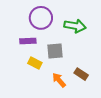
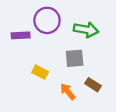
purple rectangle: (28, 41) -> (21, 35), moved
gray square: (55, 51) -> (75, 58), moved

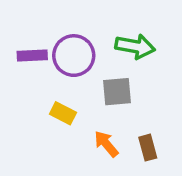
purple circle: (47, 20) -> (74, 56), moved
brown rectangle: (93, 85) -> (148, 148), moved, turned 42

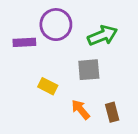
green arrow: (135, 46) -> (102, 35), turned -32
purple circle: (74, 56) -> (56, 25), moved

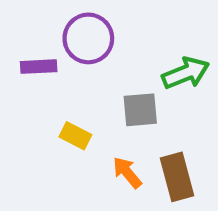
green arrow: (102, 35) -> (186, 73), moved
brown rectangle: (112, 112) -> (177, 177), size x1.5

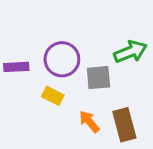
purple circle: (88, 38) -> (62, 59), moved
purple rectangle: (39, 67) -> (16, 67), moved

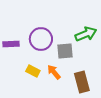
yellow rectangle: (53, 96) -> (33, 71), moved
orange arrow: (89, 122) -> (54, 72), moved

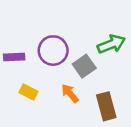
gray square: (65, 51) -> (84, 66), turned -30
yellow rectangle: (33, 71) -> (28, 92), moved

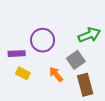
purple rectangle: (14, 57) -> (17, 54), moved
gray square: (84, 66) -> (76, 60), moved

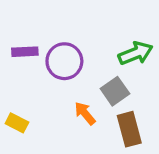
purple rectangle: (17, 54) -> (25, 52), moved
yellow rectangle: (23, 73) -> (17, 123), moved

